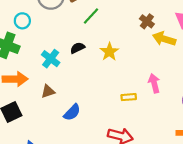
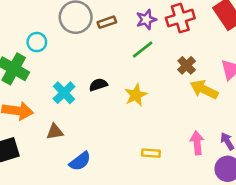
green line: (91, 16) -> (143, 50), moved
pink arrow: (154, 83) -> (197, 143), moved

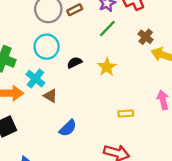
cyan circle: (37, 42) -> (47, 47), moved, size x1.5
cyan cross: (64, 93) -> (35, 79), moved
brown triangle: (55, 132) -> (50, 96), moved, turned 48

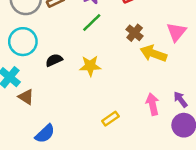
yellow star: (107, 67) -> (90, 66), turned 30
yellow rectangle: (126, 113) -> (110, 119), turned -32

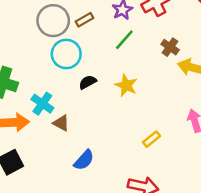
cyan circle: (23, 42) -> (66, 54), moved
yellow star: (90, 66) -> (126, 85), turned 30

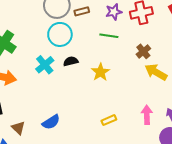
green line: (124, 40) -> (109, 36), turned 42
cyan cross: (42, 104) -> (45, 65), moved
brown triangle: (61, 123) -> (18, 128), moved

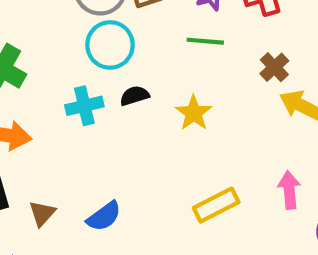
cyan cross: (45, 65) -> (84, 106), turned 30
yellow rectangle: (109, 120) -> (216, 205), size x1.5
brown triangle: (18, 128) -> (42, 213), moved, turned 32

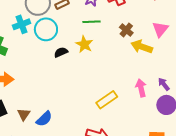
cyan cross: (84, 106) -> (22, 24), moved
yellow star: (194, 113) -> (84, 44), moved
blue semicircle: (104, 216) -> (44, 119), moved

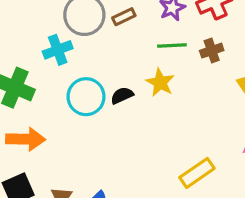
cyan circle: (46, 29) -> (86, 97), moved
brown cross: (126, 30) -> (212, 51), moved, turned 32

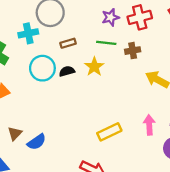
brown rectangle: (124, 17) -> (68, 43), moved

